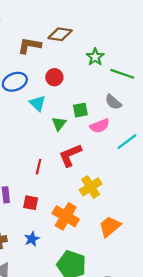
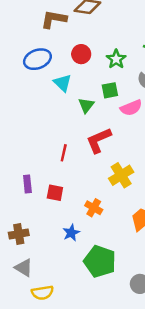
green star: (95, 57) -> (116, 59), moved
orange cross: (66, 216) -> (94, 208), size x0.6
blue star: (32, 239) -> (71, 233), moved

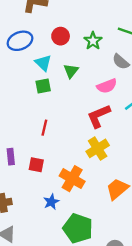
green square: (110, 90) -> (43, 86), moved
green triangle: (86, 105) -> (71, 71), moved
red L-shape: (99, 140) -> (99, 116), moved
orange cross: (94, 208) -> (72, 179), size x1.5

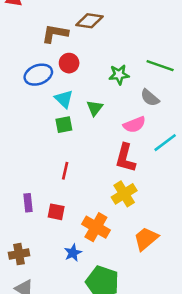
red circle: (61, 36) -> (69, 63), moved
green star: (93, 41) -> (119, 75), turned 30
red L-shape: (99, 116) -> (125, 158), turned -52

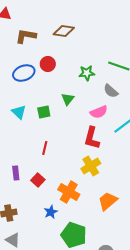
brown L-shape: (55, 34) -> (26, 36), moved
cyan triangle: (64, 99) -> (19, 112), moved
red square: (56, 212) -> (38, 180), turned 32

